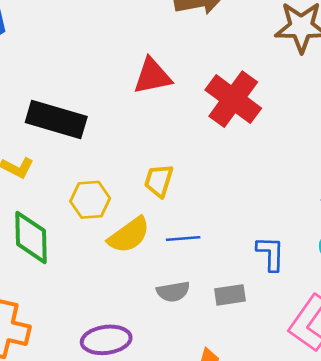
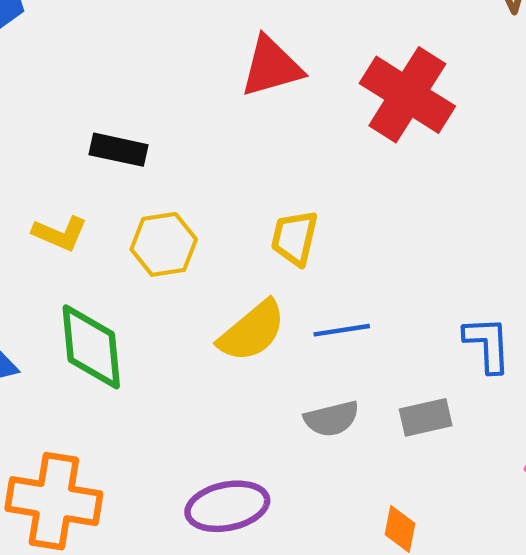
black rectangle: (56, 119) -> (118, 150), size x0.6
yellow hexagon: (90, 200) -> (164, 244), moved

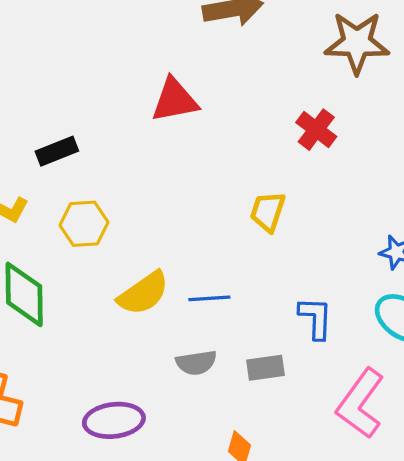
red cross: (407, 95) -> (316, 130), moved, size x0.6
black rectangle: (118, 150) -> (57, 151), turned -39
yellow trapezoid: (295, 238) -> (268, 212), moved

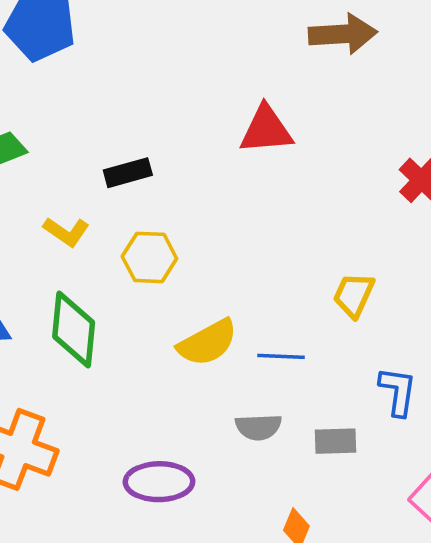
yellow trapezoid: (268, 212) -> (354, 295), moved

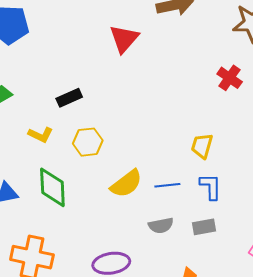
red triangle: (266, 130) -> (124, 39), moved, turned -36
blue L-shape: (398, 391) -> (211, 187), moved

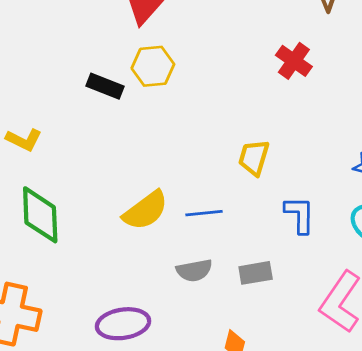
black rectangle: (69, 98) -> (105, 86), moved, turned 45
yellow hexagon: (88, 142) -> (153, 66), moved
blue L-shape: (211, 187) -> (300, 215), moved

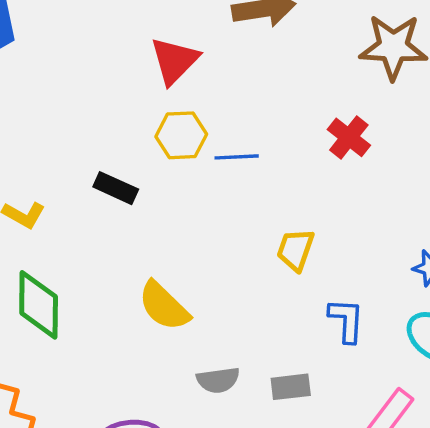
black rectangle: (105, 86) -> (116, 188), moved
yellow semicircle: (146, 210) -> (164, 306), turned 78
blue line: (204, 213) -> (237, 157), moved

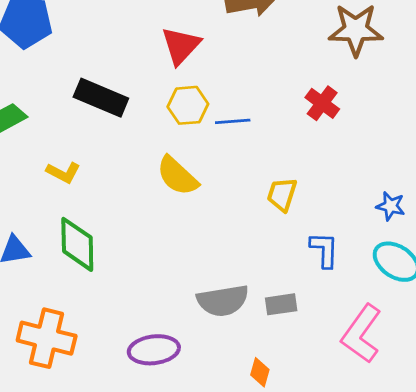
black rectangle: (116, 188) -> (101, 98), moved, size x1.5
yellow semicircle: (164, 306) -> (177, 176), moved
gray semicircle: (218, 380) -> (223, 301), size x1.5

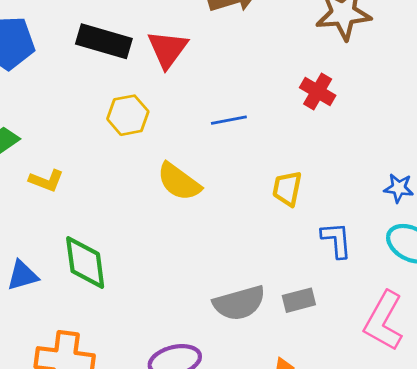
black rectangle: (101, 98) -> (104, 41), moved
yellow hexagon: (188, 105) -> (128, 115), moved
yellow L-shape: (63, 172) -> (46, 181), moved

